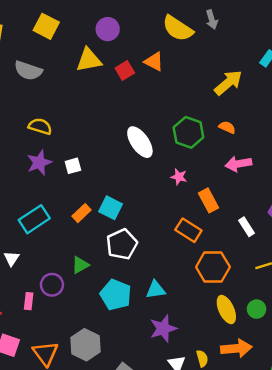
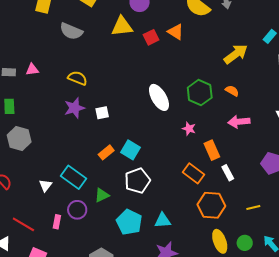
cyan rectangle: (34, 219) -> (73, 177), moved, turned 65
white rectangle: (246, 227) -> (228, 173), moved

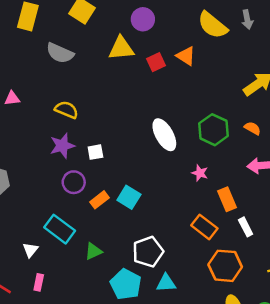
white pentagon: (137, 181) -> (148, 252), moved
white triangle: (45, 185) -> (30, 250), moved
purple circle: (77, 210) -> (74, 182), moved

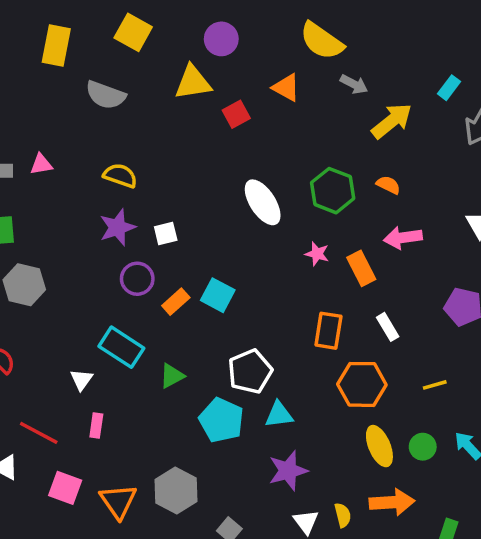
gray arrow: (247, 20) -> (354, 84), moved, turned -48
red square: (156, 62) -> (236, 114), moved
orange rectangle: (227, 199) -> (361, 268), moved
orange rectangle: (204, 227) -> (328, 331), turned 65

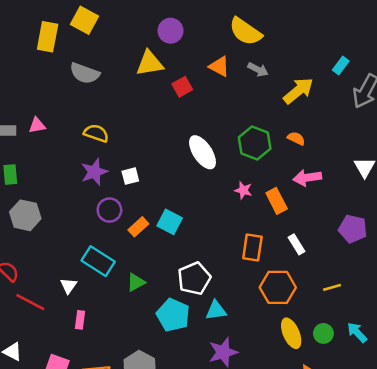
yellow square: (133, 32) -> (84, 20), moved
gray arrow: (354, 84) -> (258, 70), moved
red line: (39, 433) -> (30, 302), moved

